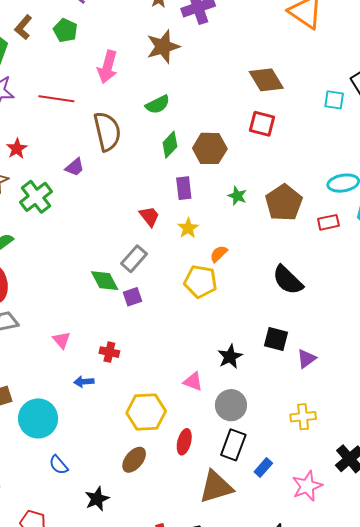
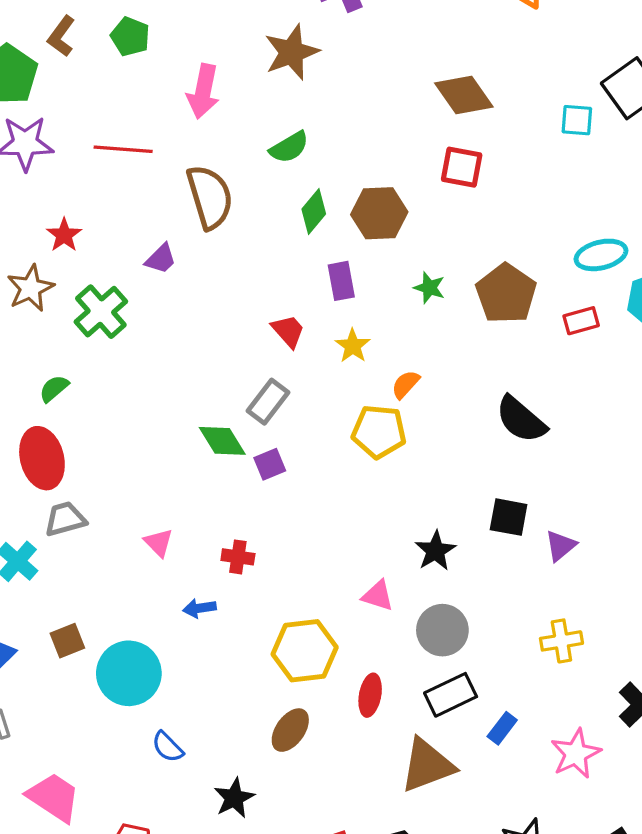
black rectangle: (233, 445) -> (451, 695), turned 48

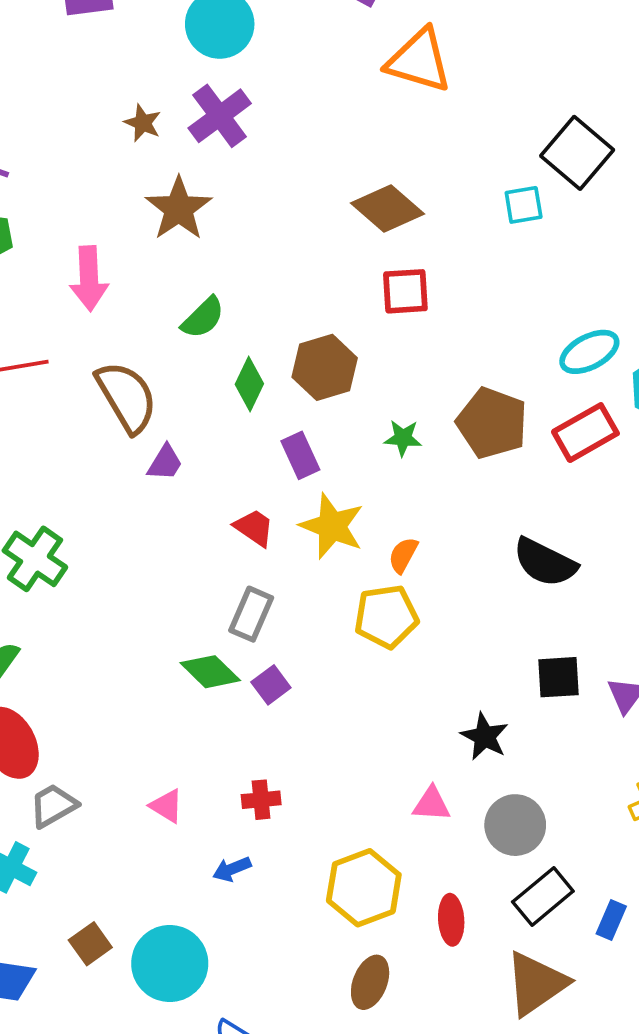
purple trapezoid: (161, 259) -> (165, 463), moved
red rectangle: (581, 321) -> (585, 433), size x1.5
yellow star: (353, 346) -> (332, 526), size x1.6

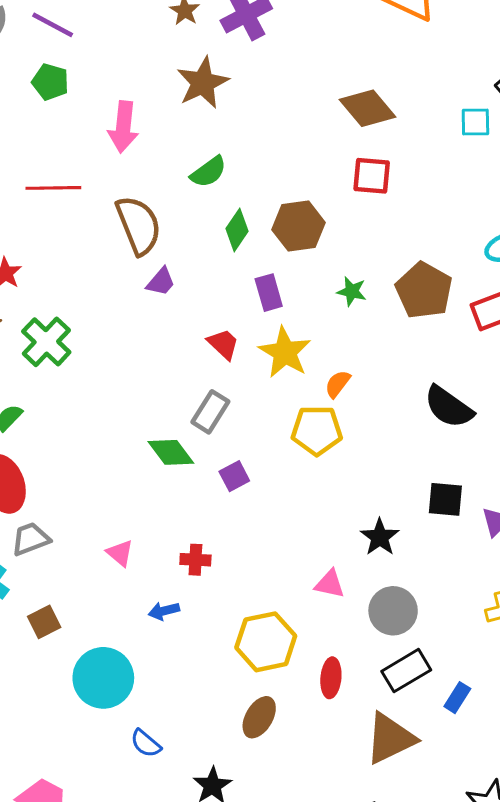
purple square: (271, 685) -> (234, 476), moved
brown square: (90, 944) -> (44, 622), moved

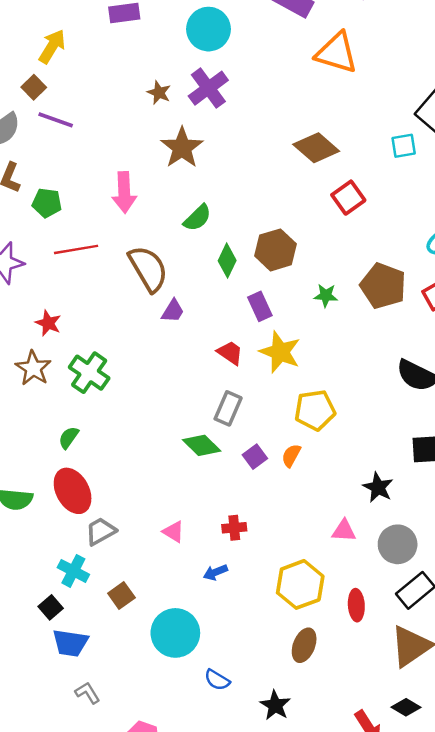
green pentagon: (50, 82) -> (47, 203), moved
red square: (372, 176) -> (348, 198), moved, turned -32
orange semicircle: (338, 384) -> (291, 456), moved

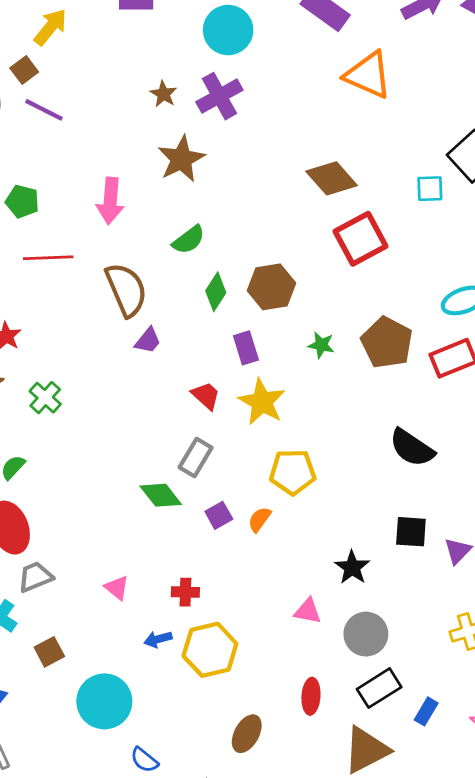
red square: (348, 198) -> (360, 239), size x1.4
green cross: (89, 373) -> (45, 398), size x0.7
yellow hexagon: (300, 584) -> (210, 650), moved

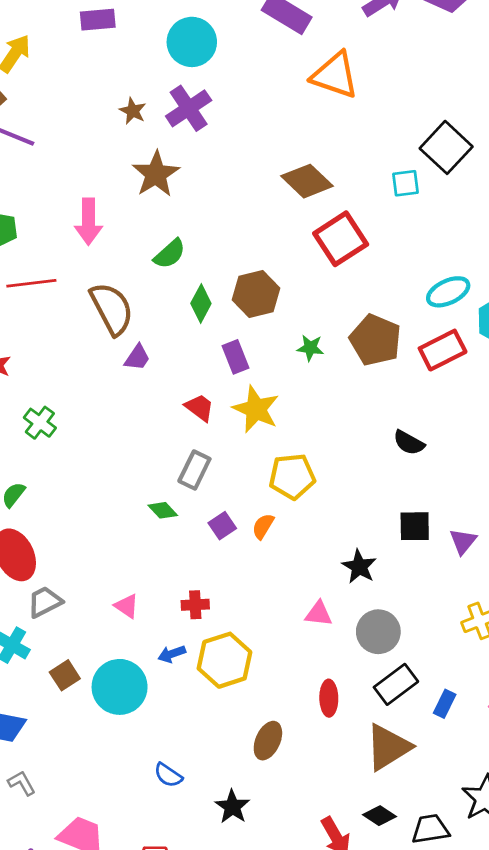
black semicircle: (412, 448) -> (409, 443), size x0.7
green diamond: (161, 495) -> (163, 510), size x0.7
cyan circle: (104, 701) -> (120, 687), moved

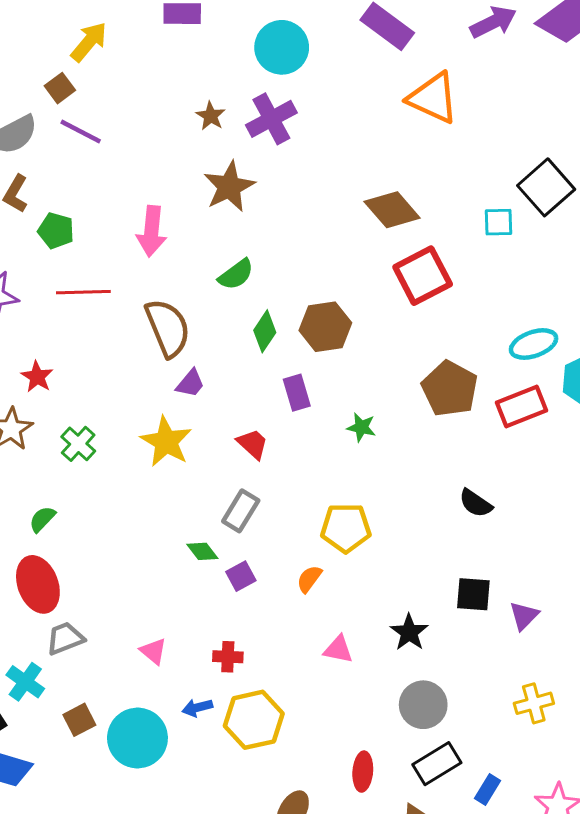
green star: (310, 348) -> (361, 427), moved
yellow star: (256, 409) -> (166, 442), moved
purple square: (222, 526) -> (241, 576), moved
pink triangle: (319, 614) -> (338, 649), moved

